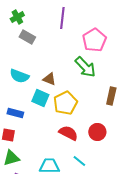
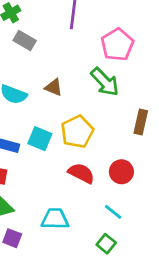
brown triangle: (49, 79) -> (54, 87), moved
cyan square: (40, 98) -> (40, 139), moved
cyan line: (79, 161) -> (113, 212), moved

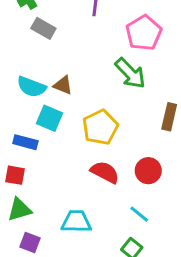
brown triangle: (54, 87) -> (63, 85), moved
cyan square: (40, 139) -> (49, 118), moved

